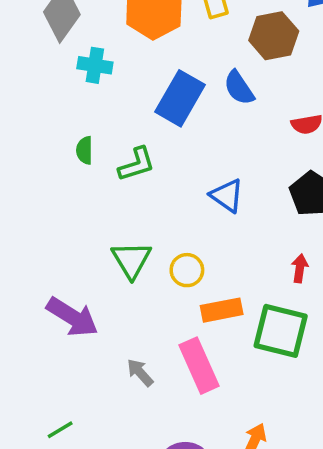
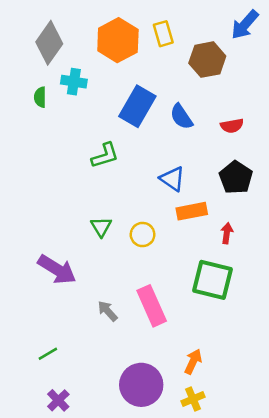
blue semicircle: (239, 88) -> (181, 117), moved
green semicircle: (84, 150) -> (40, 97), moved
green triangle: (131, 260) -> (101, 227), size x0.7
orange rectangle: (222, 310) -> (192, 211), moved

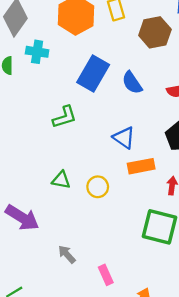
green triangle: (101, 227) -> (61, 180), turned -48
pink rectangle: (152, 306) -> (106, 275), moved, size x0.6

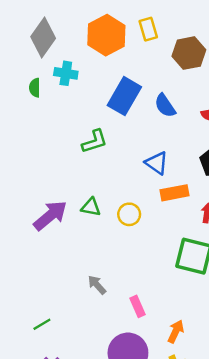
purple arrow: (22, 218) -> (50, 216), moved, turned -72

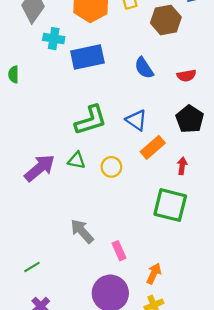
green semicircle: (35, 88) -> (13, 74), moved
blue rectangle: (124, 96) -> (87, 57), moved, turned 48
green L-shape: (94, 141) -> (91, 120), moved, size x1.4
orange rectangle: (175, 193) -> (153, 147), turned -30
gray arrow: (97, 285) -> (82, 231), size x1.4

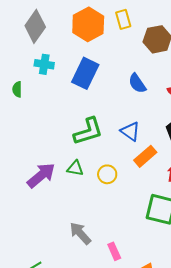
cyan cross: (54, 39) -> (44, 64), moved
blue rectangle: (87, 57) -> (85, 73), turned -52

